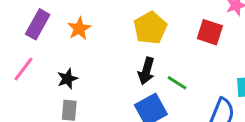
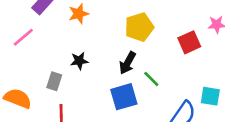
red square: (210, 32) -> (189, 42), turned 35
black star: (67, 79) -> (79, 61), moved

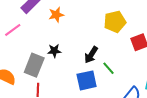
yellow pentagon: (139, 27) -> (115, 22), moved
gray rectangle: (54, 81) -> (34, 65), size x1.6

